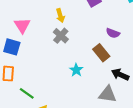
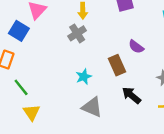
gray triangle: (108, 94) -> (92, 107), moved

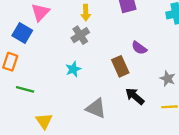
cyan star: (84, 77) -> (73, 69), moved
green line: (21, 87) -> (25, 89), turned -36
yellow triangle: (32, 112) -> (44, 121), moved

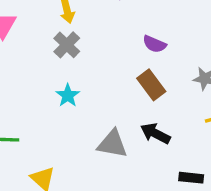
brown rectangle: (120, 66) -> (151, 85), moved
black arrow: (135, 96) -> (155, 133), moved

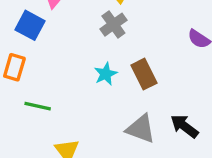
brown rectangle: (151, 85) -> (144, 74), moved

